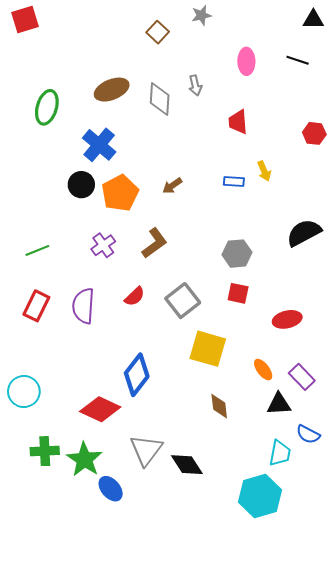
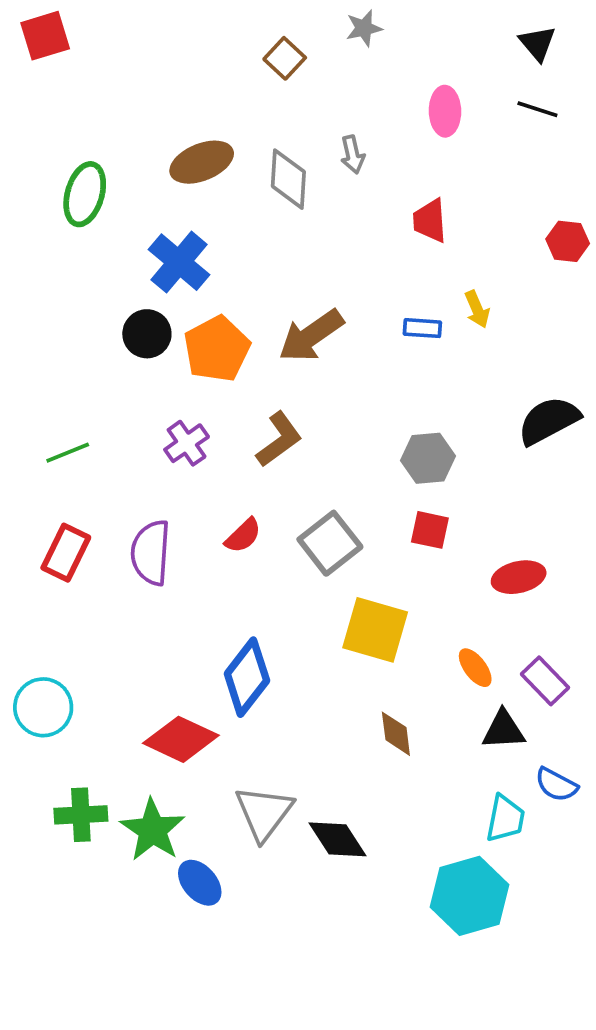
black triangle: (313, 20) -> (537, 43), moved, turned 50
brown arrow: (172, 186) -> (311, 336), size x1.8

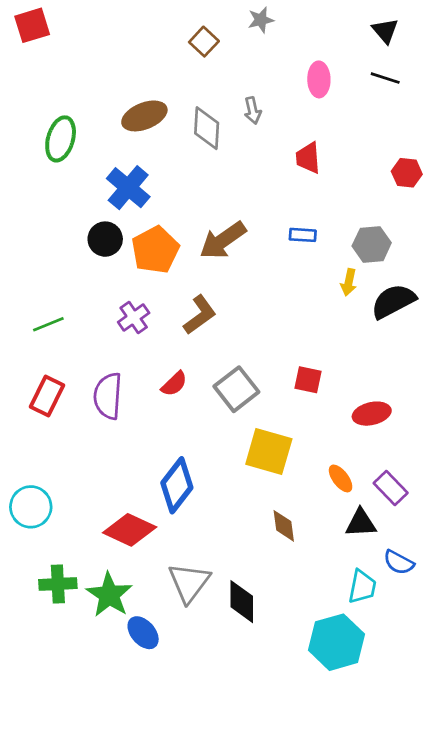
yellow arrow: (477, 309) -> (349, 282), moved, turned 35
gray hexagon: (428, 458) -> (372, 244), moved
black diamond: (337, 839) -> (242, 602), turned 33

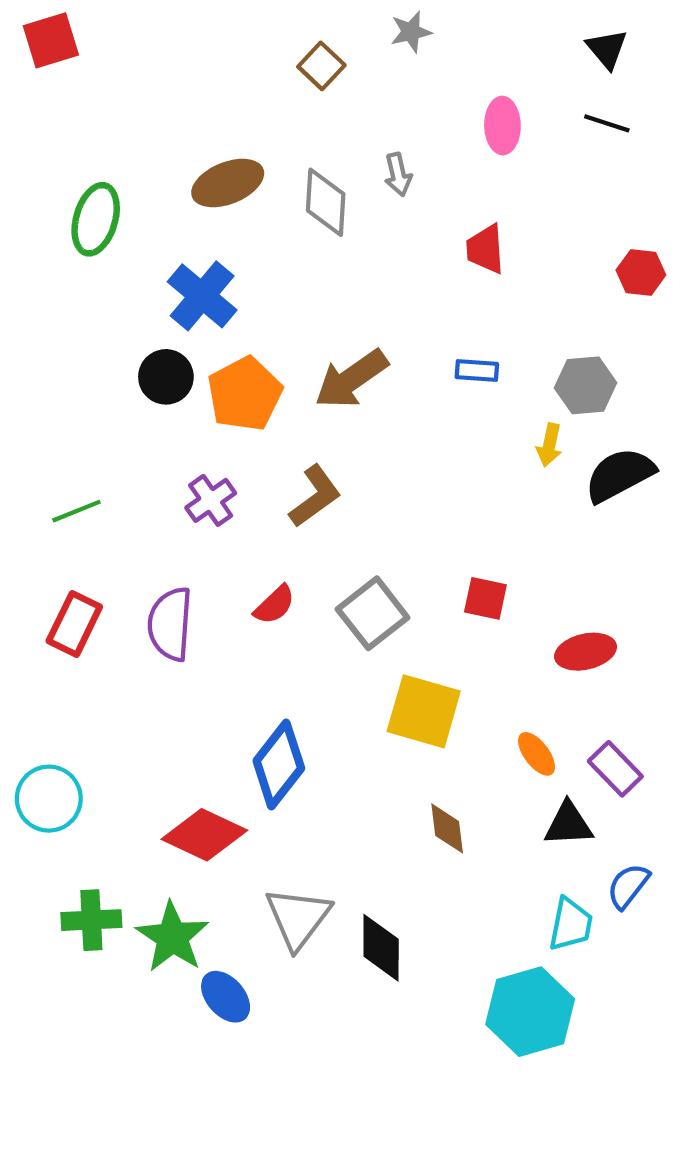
blue semicircle: (399, 562) -> (628, 886), turned 100

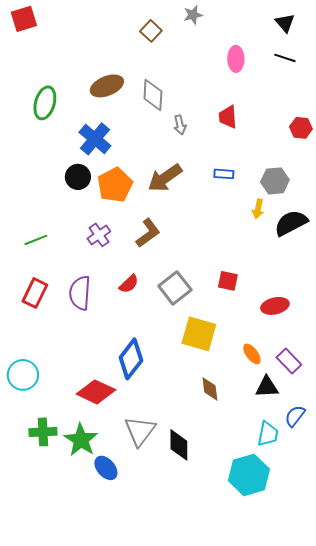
gray arrow: (398, 175) -> (180, 125), moved

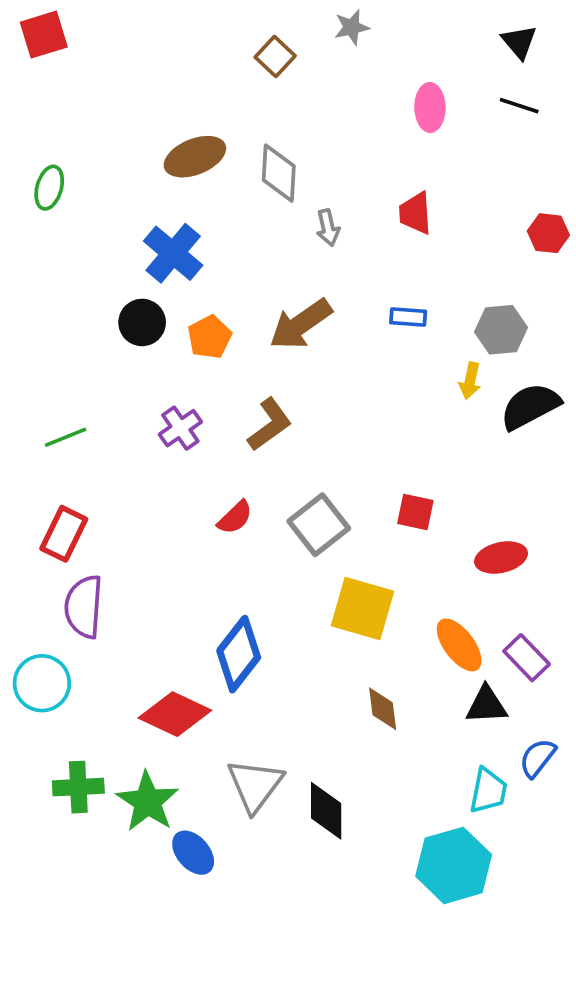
green ellipse: (45, 103) -> (49, 188), moved, size x0.7
orange pentagon: (115, 185) -> (210, 337), size x0.7
purple semicircle: (80, 293) -> (84, 607), moved
orange ellipse: (252, 354) -> (459, 645), size x1.4

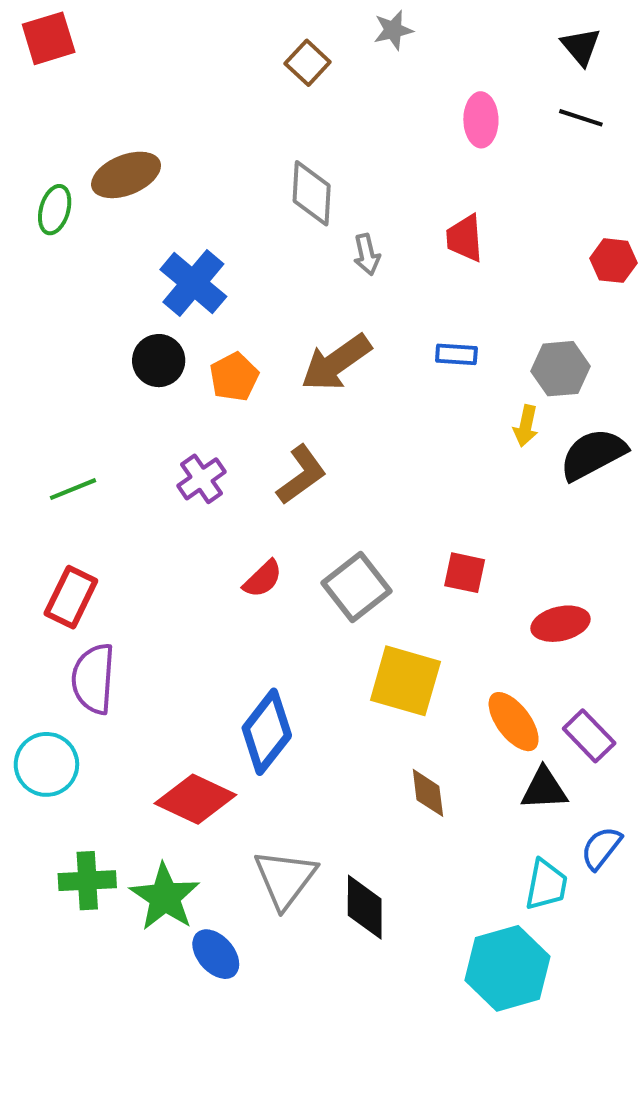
brown ellipse: (195, 157) -> (126, 175), moved

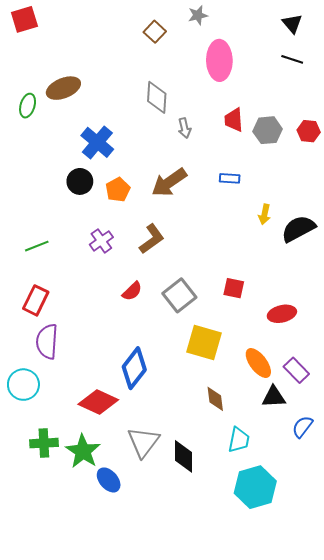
pink ellipse: (481, 120) -> (219, 60), moved, size x1.5
gray hexagon: (560, 369) -> (268, 130), moved
cyan trapezoid: (546, 885) -> (239, 440), moved

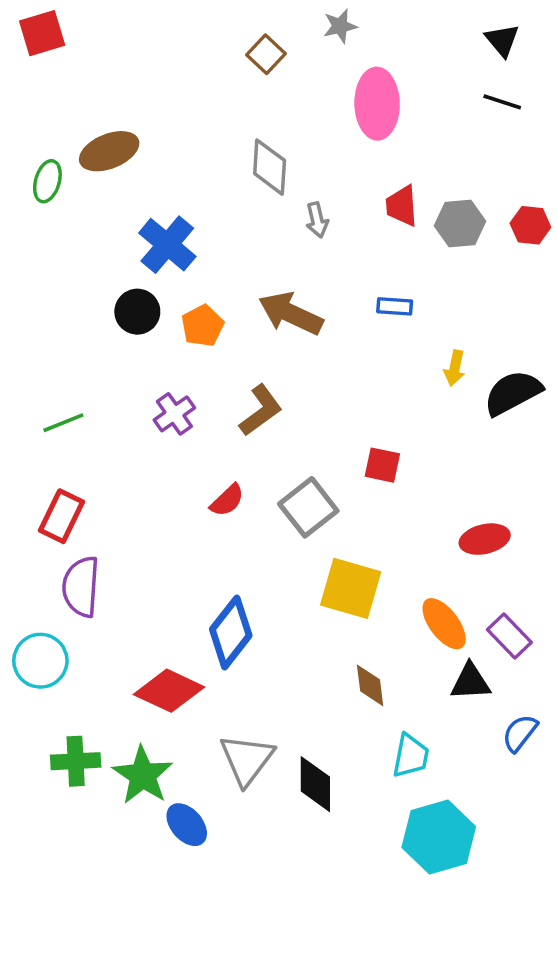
brown arrow: (169, 182) -> (291, 313), turned 60
red square: (234, 288) -> (382, 465), moved

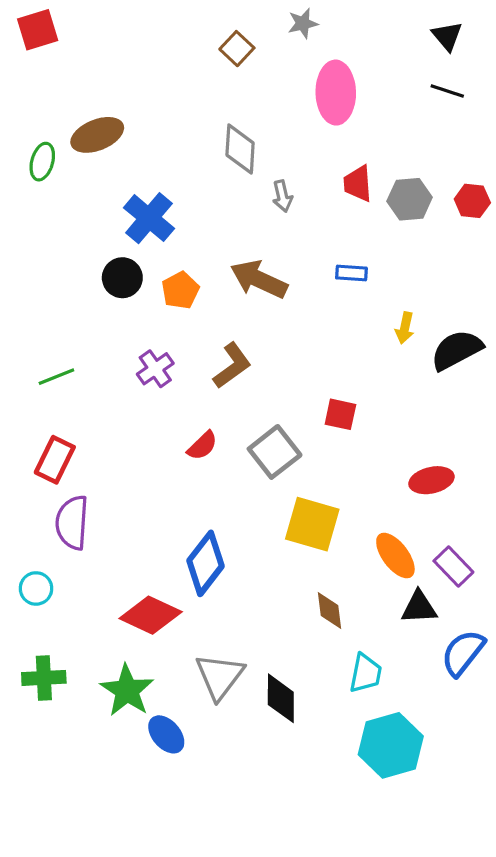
cyan circle: (40, 661) -> (36, 588), size x0.7
blue semicircle: (520, 733) -> (463, 653), size x1.4
green cross: (76, 761) -> (44, 678), moved

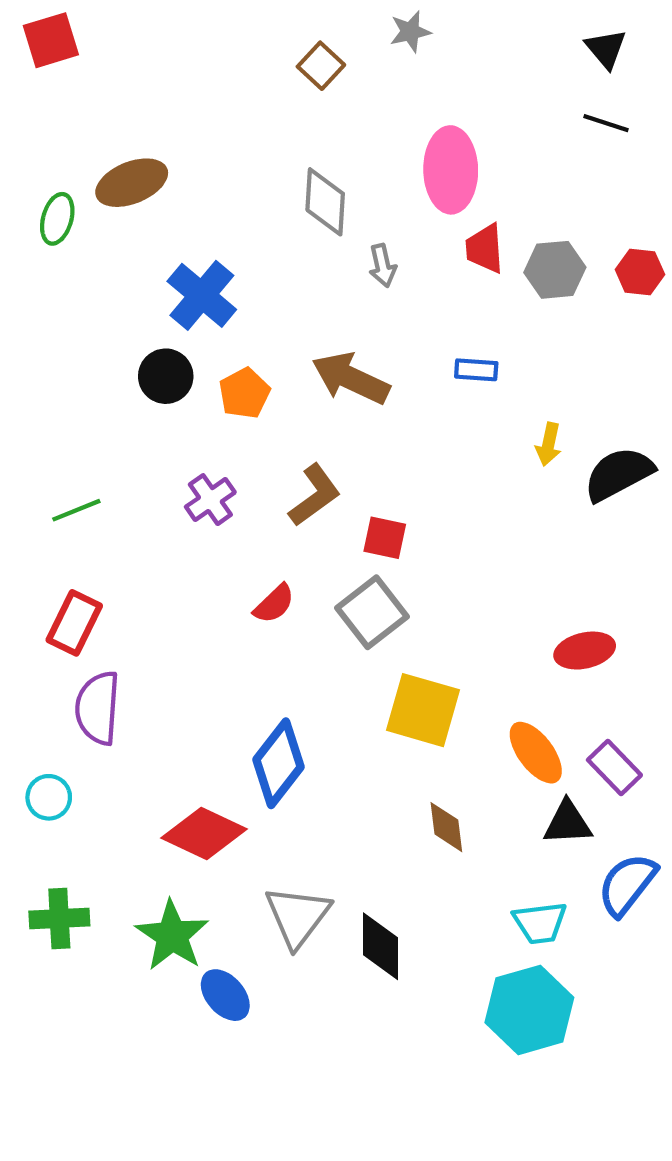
pink ellipse: (336, 93) -> (451, 170), moved
red square: (340, 414) -> (385, 538), moved
cyan trapezoid: (366, 673) -> (540, 923), moved, turned 72

